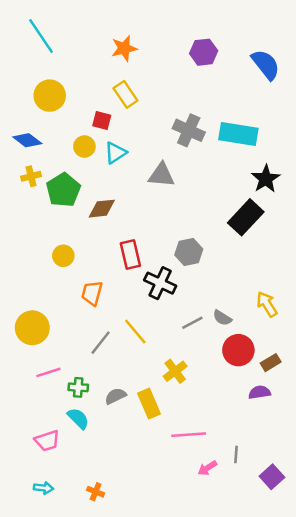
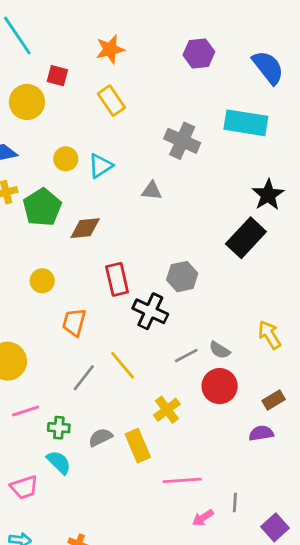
red square: (102, 120) -> (57, 76), moved
cyan rectangle: (238, 134) -> (246, 123), moved
gray triangle: (161, 175) -> (152, 191), size x0.7
red circle: (238, 350) -> (220, 386), moved

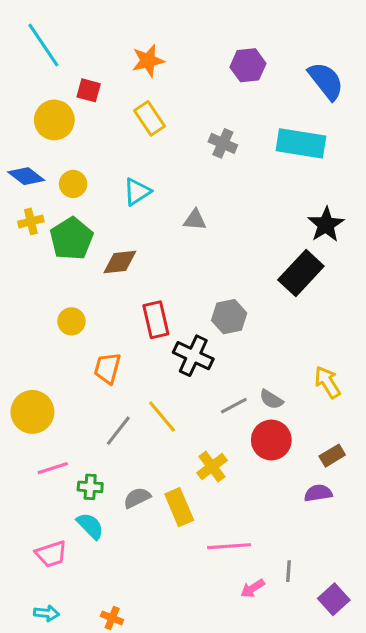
gray cross: (182, 141) -> (223, 143), moved, size x0.7
yellow circle: (66, 159) -> (73, 184), moved

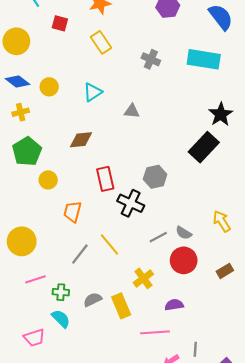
yellow circle: (54, 120) -> (16, 41), moved
green pentagon: (71, 239) -> (27, 151), moved
purple semicircle: (318, 493) -> (174, 305), moved

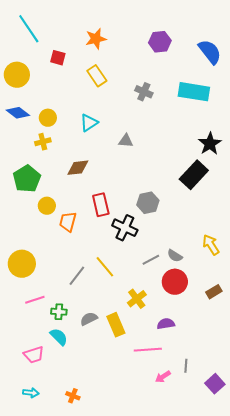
yellow cross: (21, 112) -> (43, 142), moved
orange trapezoid: (72, 212) -> (68, 222), moved

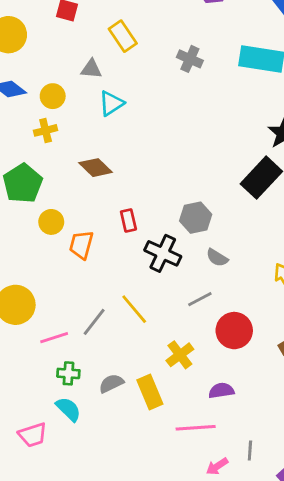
gray triangle: (126, 141) -> (91, 69), moved
brown diamond: (78, 168) -> (96, 168), turned 50
red rectangle: (101, 205) -> (128, 220), size x0.7
gray semicircle: (175, 256) -> (217, 258), moved
pink line: (35, 300) -> (54, 338), moved

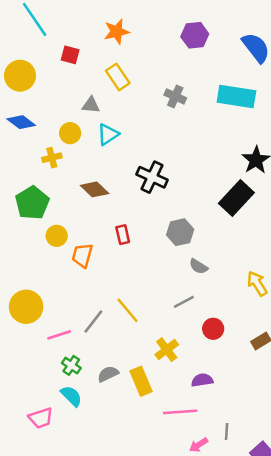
yellow circle: (53, 96) -> (70, 133), moved
black cross: (163, 253) -> (152, 177), moved
red circle: (234, 331) -> (213, 329), size x0.7
green cross: (68, 373) -> (71, 365), turned 30

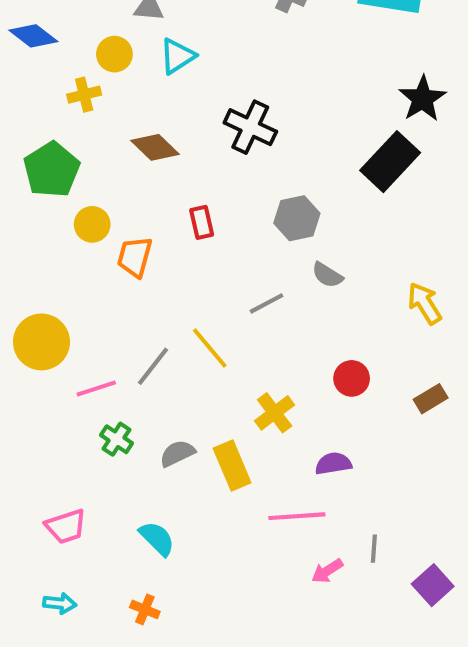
gray line: (184, 302) -> (266, 303), moved
cyan semicircle: (71, 396) -> (157, 539), moved

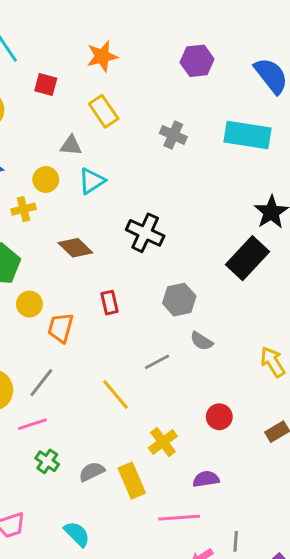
gray line: (153, 366) -> (41, 383), moved

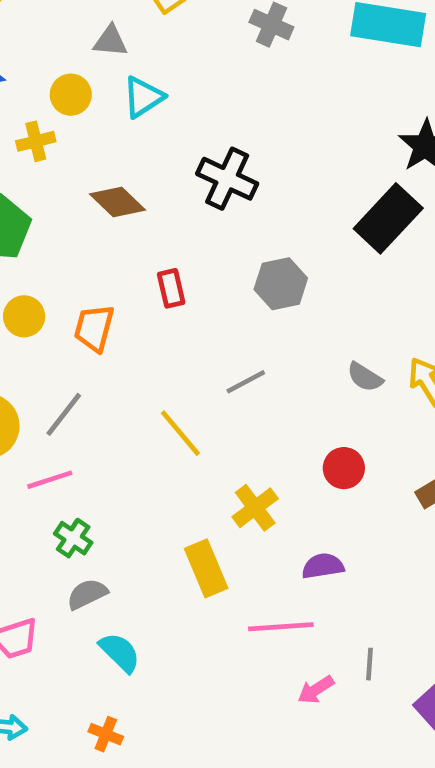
yellow circle: (29, 304) -> (24, 316), moved
gray semicircle: (201, 341) -> (365, 377), moved
gray semicircle: (92, 472) -> (87, 594), moved

